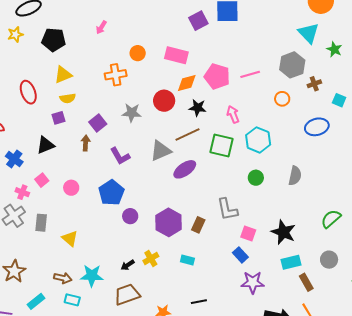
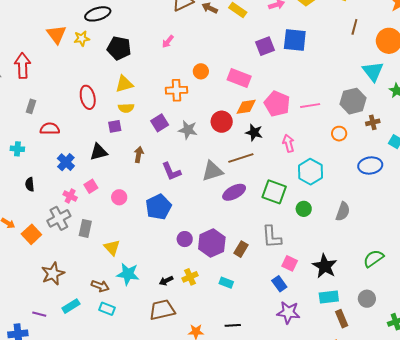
purple square: (98, 123) -> (160, 123), moved
green square: (222, 145) -> (274, 192), moved
purple circle: (130, 216) -> (185, 239), moved
cyan star: (92, 276) -> (128, 274), moved

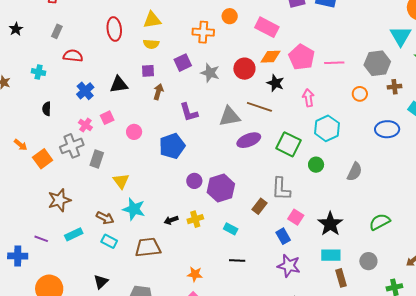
purple square: (115, 126) -> (148, 71), moved
brown line: (241, 158) -> (259, 107), turned 30
brown rectangle: (241, 249) -> (259, 206), moved
brown trapezoid: (162, 310) -> (148, 247), moved
black line: (233, 325) -> (237, 261), moved

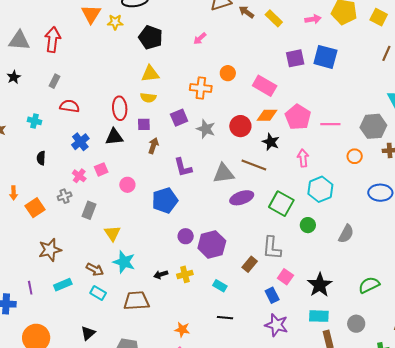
red ellipse: (114, 29) -> (120, 108), moved
orange arrow: (21, 145) -> (14, 193), turned 48
gray cross: (72, 146) -> (65, 196), size x0.6
purple line: (41, 239) -> (30, 288), turned 56

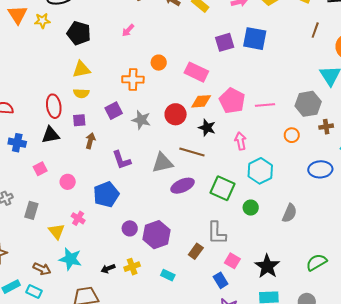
blue cross: (80, 142) -> (17, 143), turned -36
pink cross: (79, 176) -> (78, 218), moved
cyan rectangle: (98, 293) -> (34, 292), moved

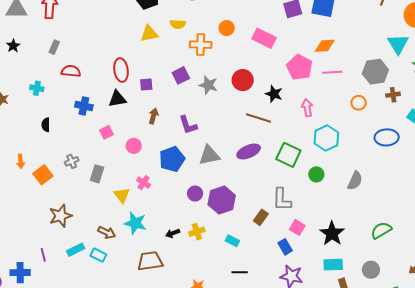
yellow semicircle: (81, 93) -> (178, 24), moved
orange diamond: (201, 101) -> (325, 46), moved
brown arrow: (90, 141) -> (153, 116), moved
gray triangle: (162, 163) -> (209, 155), moved

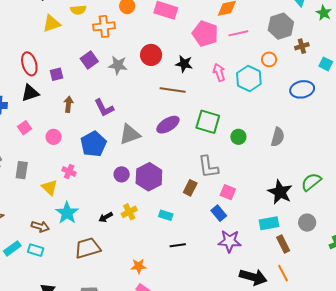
cyan hexagon: (326, 138) -> (249, 79), moved
cyan star: (135, 223) -> (67, 213), turned 30
black star: (332, 233) -> (280, 192), moved

